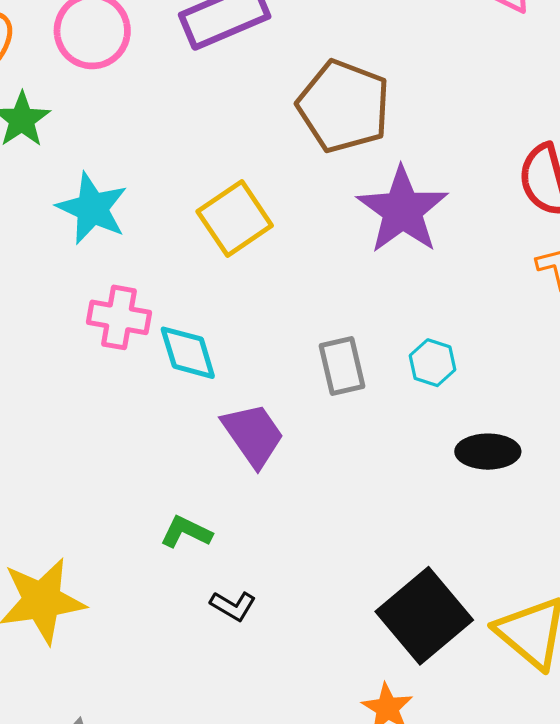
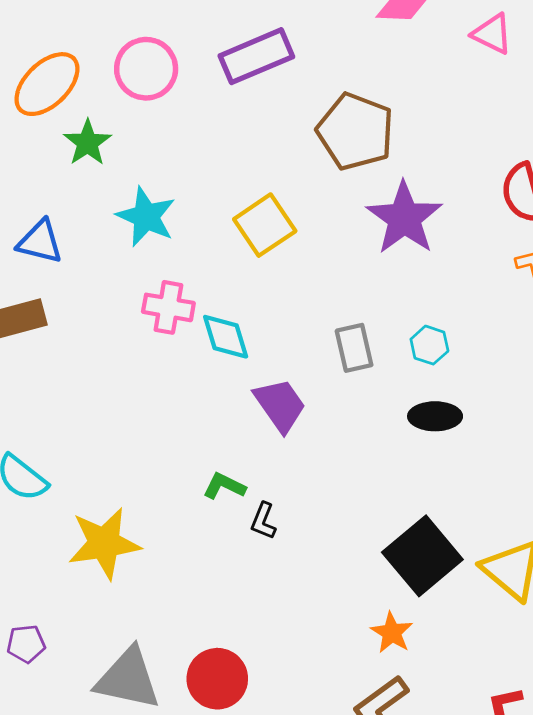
black ellipse: (488, 452) -> (435, 416), moved
black L-shape: (233, 606) -> (263, 521), moved, turned 81

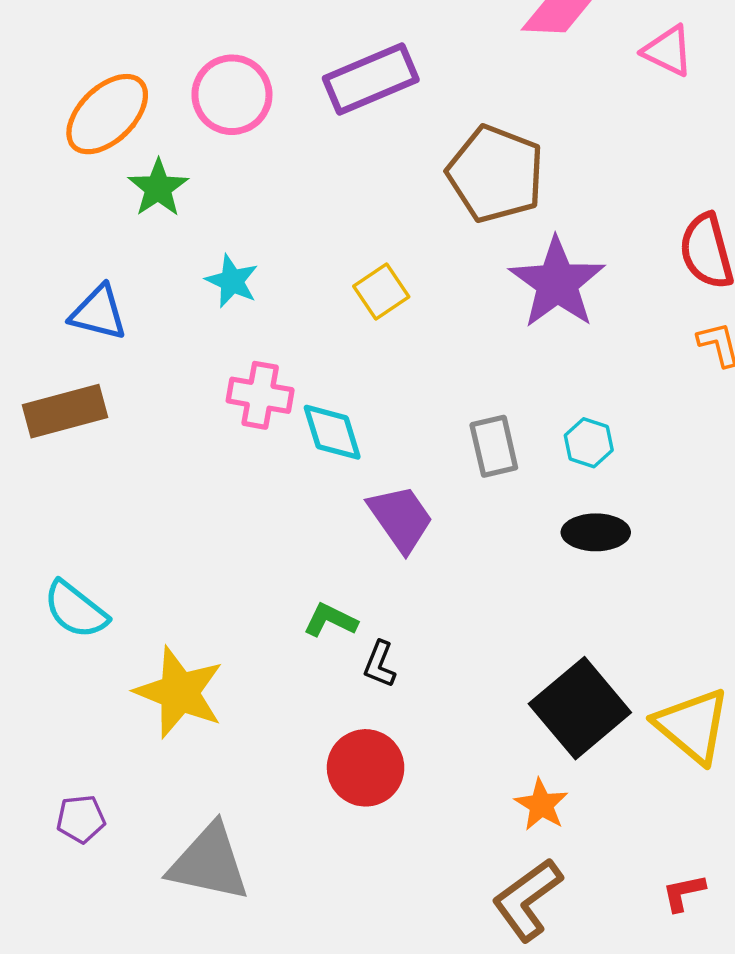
cyan star: (146, 217) -> (232, 281), size x0.7
yellow square: (265, 225) -> (381, 292), size x0.7
yellow star: (104, 543) -> (179, 692), turned 30
red circle: (217, 679) -> (366, 768), moved

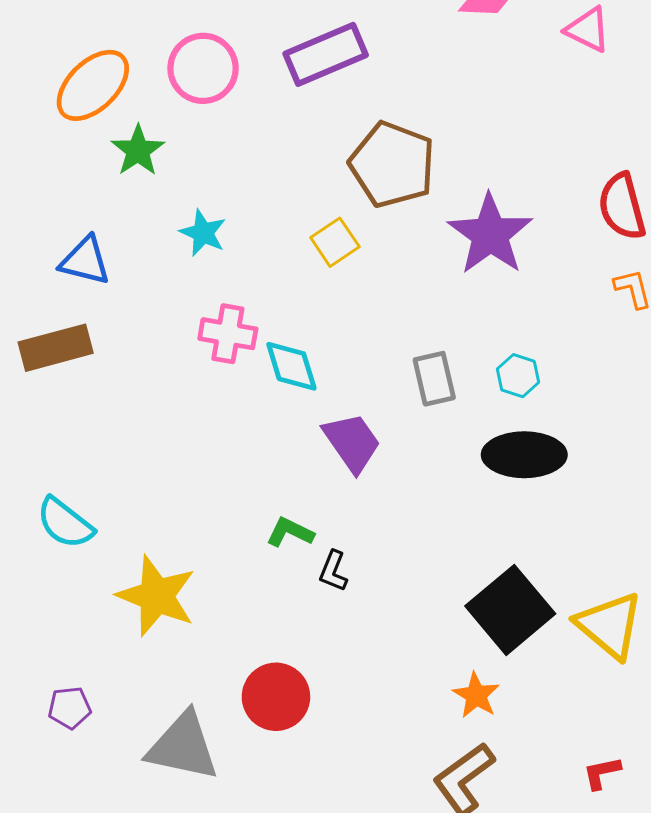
brown pentagon: (496, 174) -> (392, 165), moved
black ellipse: (596, 532) -> (524, 455), size x1.4
red circle: (366, 768) -> (276, 697), moved

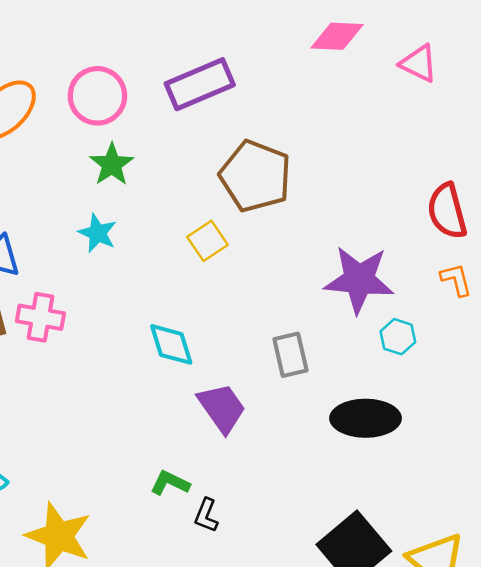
green star: (138, 151) -> (112, 164), moved
purple star: (490, 234) -> (359, 280), moved, turned -30
pink cross: (228, 334) -> (40, 317), moved
cyan hexagon: (518, 376) -> (398, 337), moved

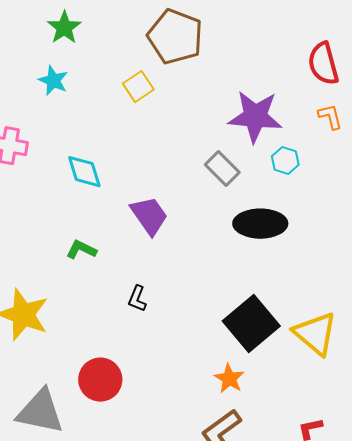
cyan diamond: (171, 344) -> (84, 172), moved
gray rectangle: (290, 355) -> (222, 169), moved, turned -32
green L-shape: (170, 483) -> (81, 250), moved

